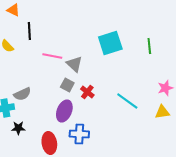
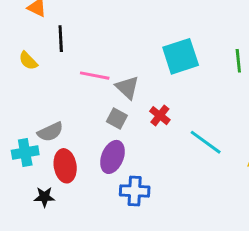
red cross: (87, 92) -> (160, 116), moved
black star: (18, 128) -> (44, 197), moved
red ellipse: (49, 143) -> (65, 166), moved

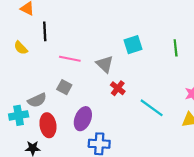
cyan square: (181, 56) -> (133, 45), size x0.7
gray triangle: (127, 87) -> (105, 64), moved
gray square: (117, 118) -> (64, 87), moved

